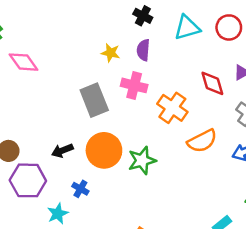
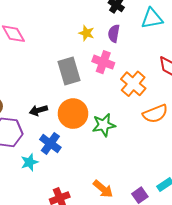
blue cross: (80, 189) -> (50, 143), size x1.5

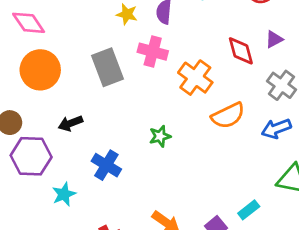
orange circle: (73, 114) -> (40, 70), moved
green star: (104, 125) -> (160, 136), size x0.7
blue cross: (50, 143) -> (106, 165), moved

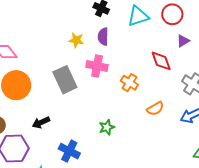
purple triangle: (274, 39) -> (183, 41), moved
orange cross: (195, 78) -> (129, 83), size x0.7
orange semicircle: (228, 116) -> (155, 109), size x0.7

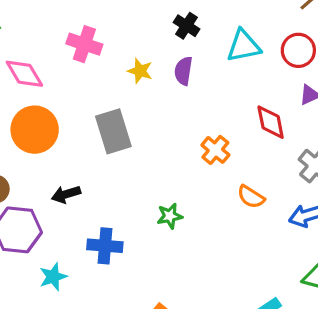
pink cross: (97, 66) -> (84, 44), moved
orange semicircle: (155, 109) -> (251, 197), turned 54
blue cross: (69, 151) -> (105, 246), turned -30

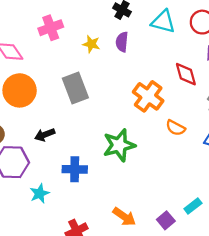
pink cross: (84, 44) -> (51, 28), turned -35
cyan triangle: (244, 46) -> (163, 22), turned 30
orange cross: (215, 150) -> (148, 96), size x1.5
green star: (170, 216) -> (119, 145), size x1.8

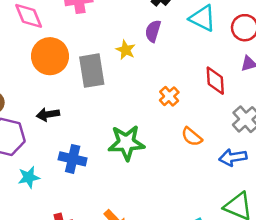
yellow star: (91, 44) -> (126, 50), moved
orange circle: (20, 90) -> (50, 56), moved
orange cross: (148, 96) -> (169, 96), size x0.6

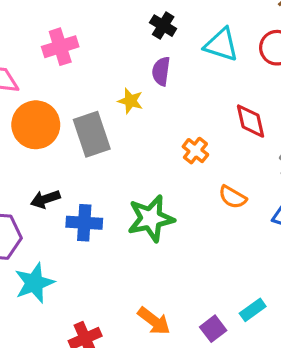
blue cross: (73, 159) -> (84, 223), moved
cyan star: (29, 177) -> (34, 283), size x1.4

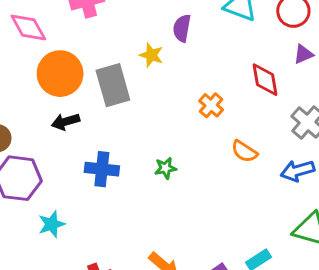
black arrow: (45, 199) -> (65, 122), moved
green star: (151, 219) -> (165, 168), size x0.5
cyan star: (34, 283) -> (52, 224), size x0.7

